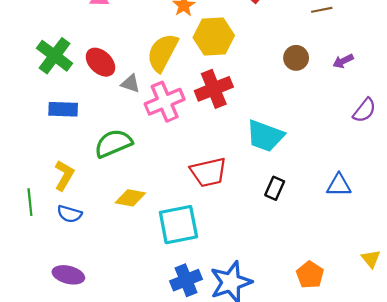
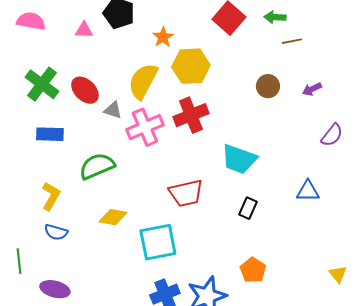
blue triangle: (339, 185) -> (308, 191), moved
green line: (30, 202) -> (19, 261), moved
orange pentagon: (310, 275) -> (253, 270), moved

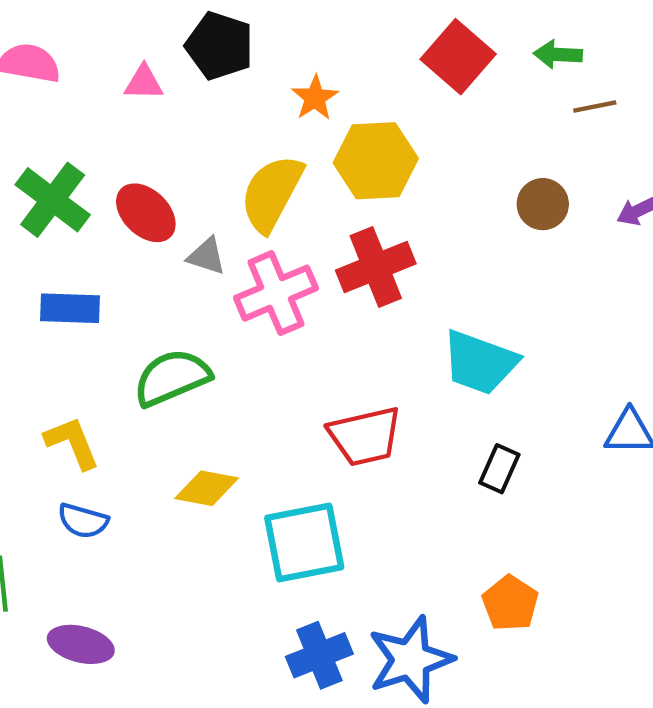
yellow L-shape: (51, 196) -> (72, 443), turned -52

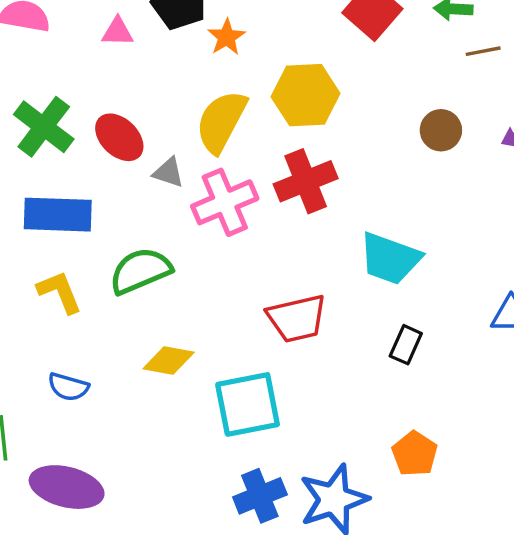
orange star: (315, 98) -> (227, 37), moved
blue rectangle: (70, 308) -> (58, 215), size x1.4
yellow L-shape: (72, 443) -> (60, 292), moved
purple ellipse: (81, 644) -> (67, 487), size x1.4

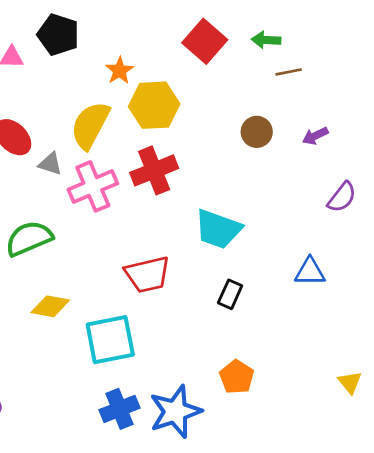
orange star: (227, 37) -> (119, 71), moved

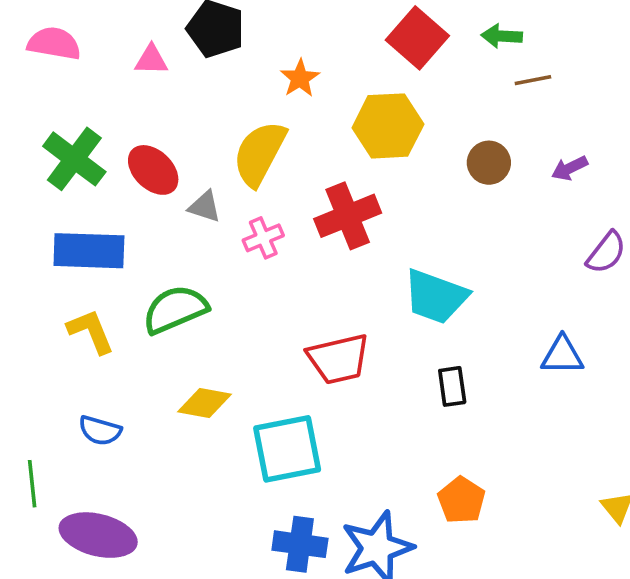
yellow hexagon: (154, 105) -> (388, 126), moved
pink cross: (93, 186) -> (263, 238), size x0.6
black rectangle: (230, 294) -> (452, 386), turned -32
blue cross: (119, 409) -> (300, 544), turned 30

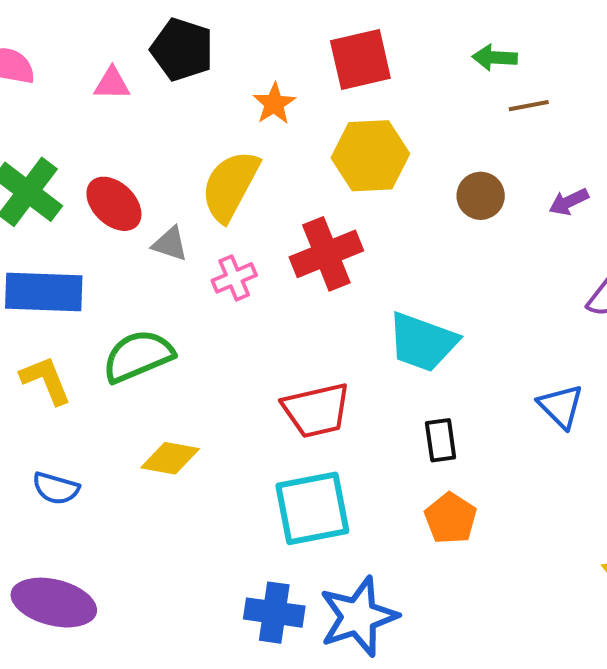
red square: (417, 38) -> (360, 60), moved, turned 36
blue triangle: (562, 355) -> (561, 406), turned 45
cyan square: (287, 449) -> (312, 508), moved
orange pentagon: (461, 500) -> (451, 518), moved

